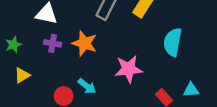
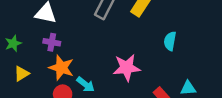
cyan semicircle: (173, 42) -> (170, 41), size x0.7
orange star: (84, 43) -> (61, 68), moved

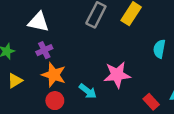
purple cross: (52, 42) -> (44, 50), turned -35
cyan arrow: (86, 84) -> (88, 91), moved

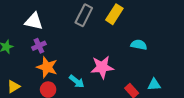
cyan semicircle: (159, 49) -> (139, 45), turned 91
yellow triangle: (15, 81) -> (13, 86), moved

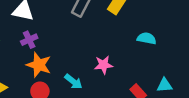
pink star: (102, 67) -> (103, 65), size x0.7

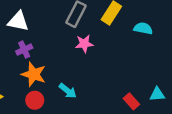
cyan semicircle: (147, 38) -> (143, 28), moved
pink star: (103, 65) -> (84, 44), moved

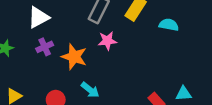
white triangle: (18, 21) -> (38, 17), turned -40
orange star: (34, 74) -> (74, 57), moved

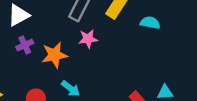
orange star: (74, 57) -> (55, 55), turned -30

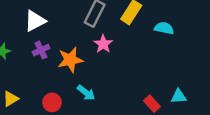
pink star: (88, 39) -> (103, 44), turned -30

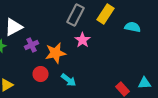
white triangle: (35, 21) -> (14, 27), moved
red circle: (52, 102) -> (41, 74), moved

